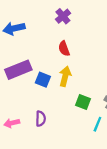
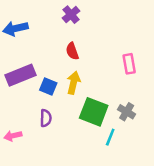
green square: (83, 102) -> (94, 112), size x1.6
purple semicircle: (41, 119) -> (46, 118), moved

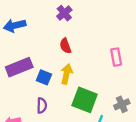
gray cross: (127, 112) -> (122, 104), moved, turned 35

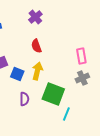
gray cross: (122, 104) -> (82, 78), moved
purple semicircle: (42, 106) -> (24, 99), moved

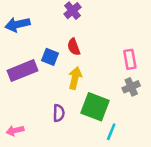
blue square: (17, 74) -> (50, 57), moved

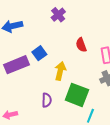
red semicircle: (74, 47) -> (81, 45), moved
blue square: (50, 57) -> (39, 53), turned 32

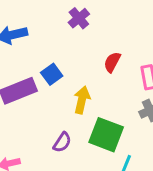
red semicircle: (81, 45) -> (112, 62), turned 48
purple semicircle: (47, 100) -> (62, 142), turned 32

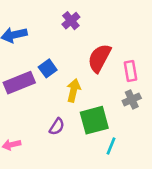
red semicircle: (112, 62) -> (99, 58), size x1.6
green square: (106, 135) -> (94, 120), turned -36

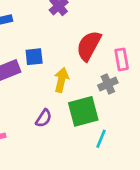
blue square: (48, 68) -> (34, 57), turned 30
gray cross: (132, 99) -> (108, 84), moved

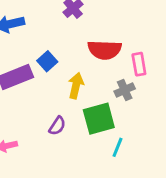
red semicircle: (89, 46) -> (105, 50), turned -116
blue square: (34, 57) -> (47, 61), turned -36

